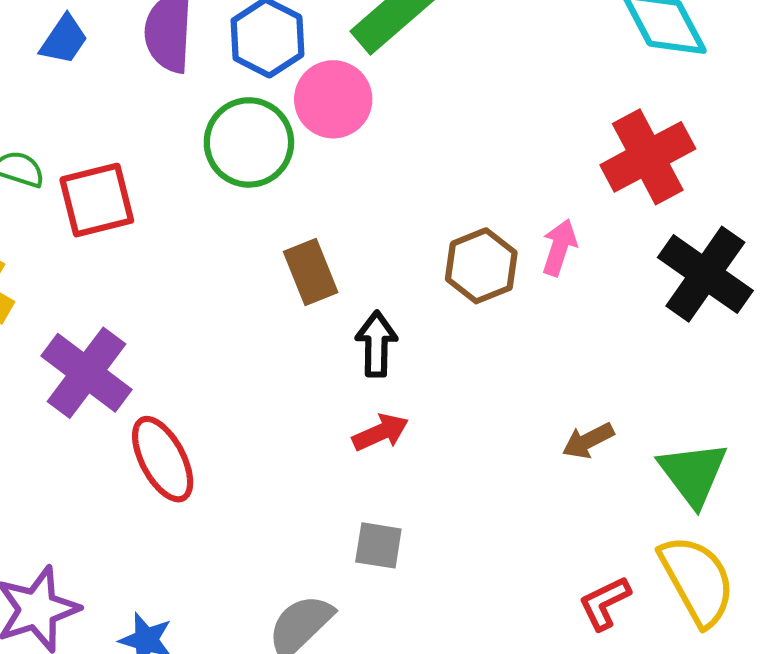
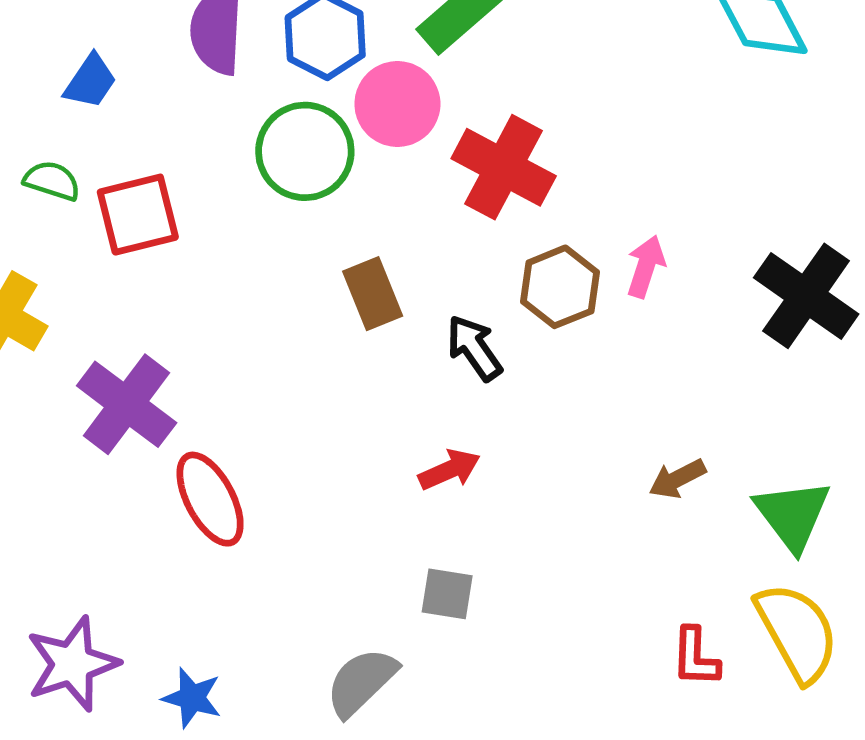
blue trapezoid: (64, 40) -> (90, 81), moved
red cross: (648, 157) -> (504, 167), moved, turned -34
black arrow: (376, 344) -> (474, 348), moved, turned -36
red L-shape: (605, 603) -> (695, 657), turned -62

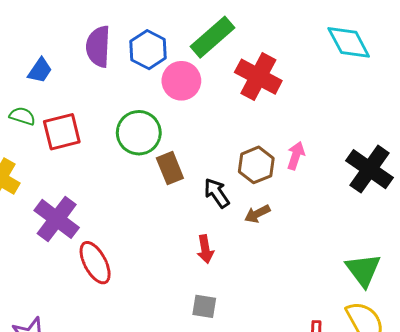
green circle: (305, 151) -> (139, 133), moved
red cross: (504, 167) -> (258, 77), moved
red arrow: (449, 470) -> (205, 249), turned 104
brown arrow: (677, 479) -> (257, 214), moved

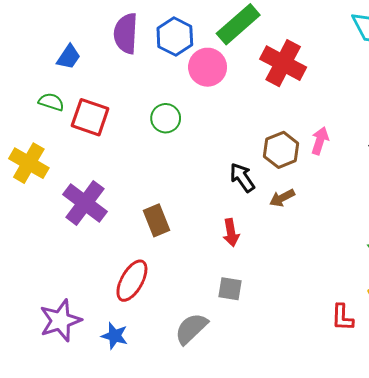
red square: (62, 132) -> (90, 117), turned 33
green circle: (139, 133) -> (166, 118), size x0.7
brown rectangle: (170, 168) -> (156, 220), moved
red ellipse: (95, 263) -> (132, 281), moved, turned 57

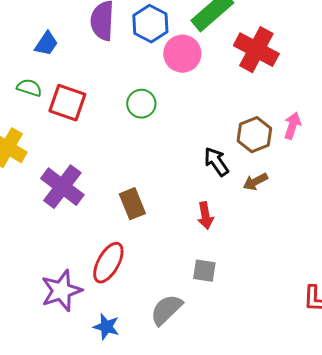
purple star: (60, 320) -> (61, 291), moved
blue star: (115, 336) -> (106, 327), moved

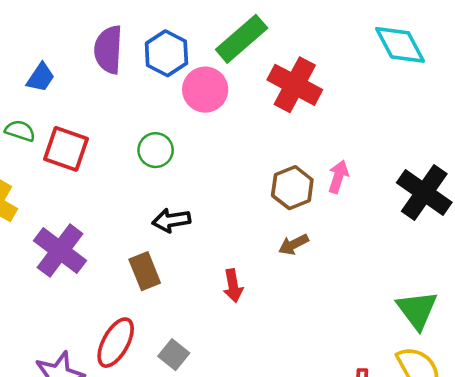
black arrow: (216, 162) -> (171, 220), moved, turned -64
gray square: (204, 271) -> (174, 355), moved, turned 30

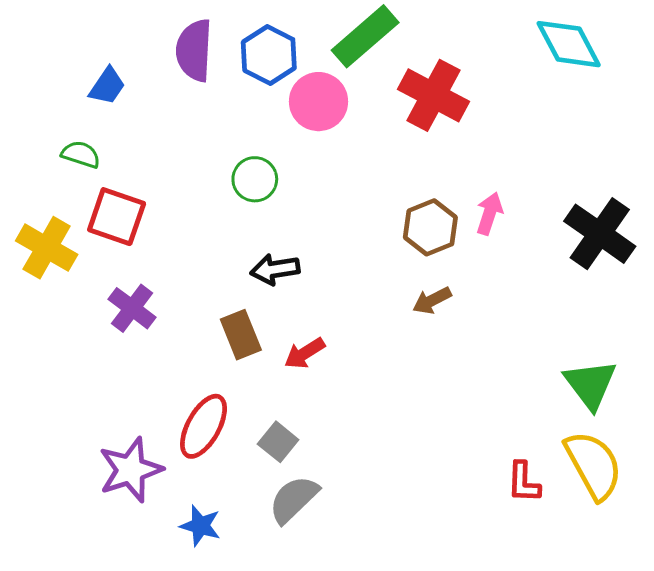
red square: (66, 149) -> (117, 217), moved
purple cross: (60, 251) -> (132, 308), size x0.7
red arrow: (233, 286) -> (305, 353), moved, turned 68

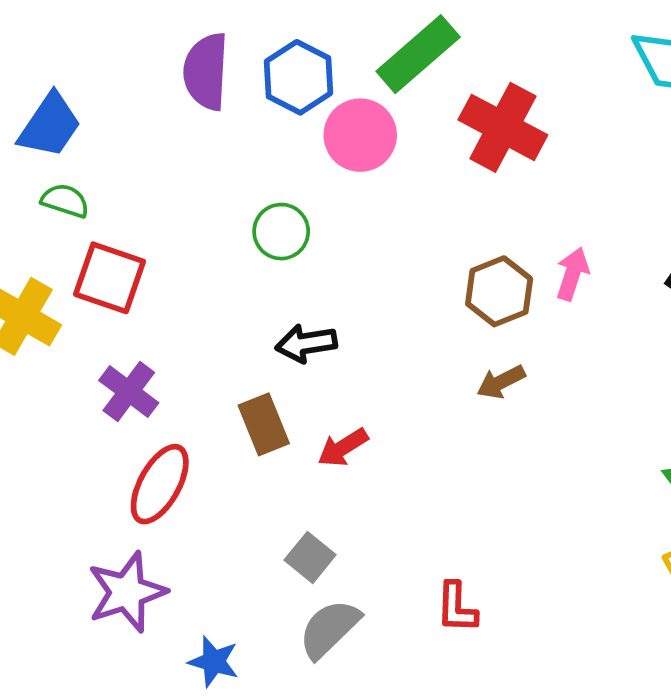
blue trapezoid: (107, 86) -> (50, 125), moved, size x1.4
red ellipse: (204, 426) -> (160, 484), moved
red L-shape: (524, 482) -> (457, 608), moved

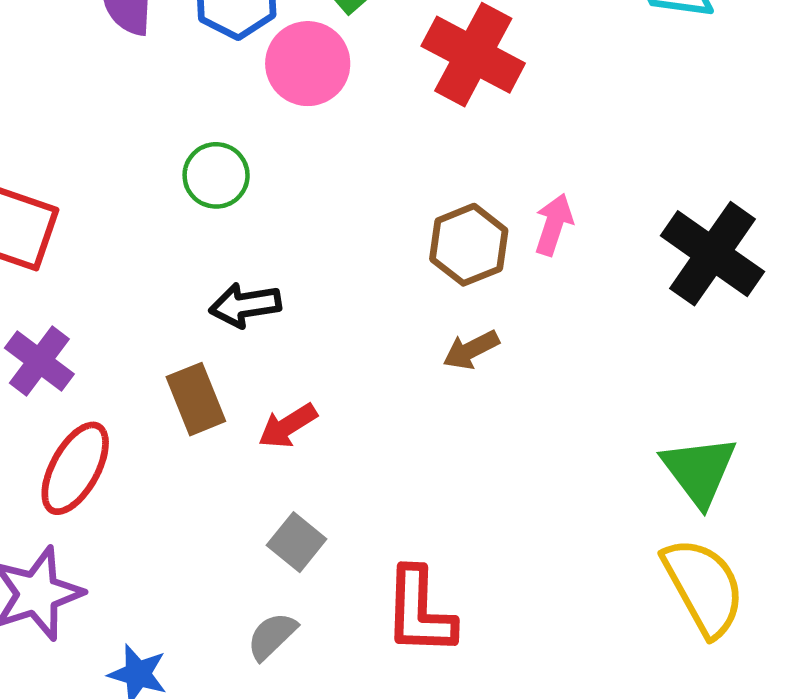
gray square: (310, 557) -> (297, 542), moved
red L-shape: (457, 608) -> (420, 611), size x1.5
gray semicircle: (329, 629) -> (272, 636), size x0.7

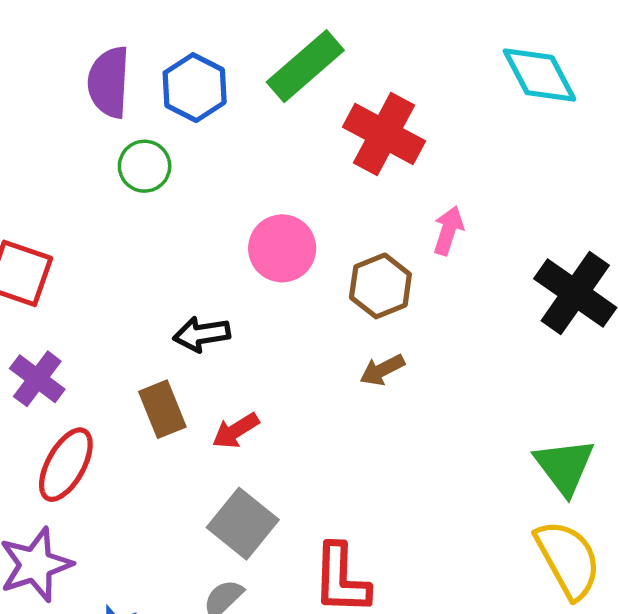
pink circle: (308, 64) -> (282, 248), moved
green circle: (216, 175) -> (145, 166), moved
pink arrow: (554, 225) -> (448, 231), moved
gray square: (297, 542) -> (243, 524), size x1.5

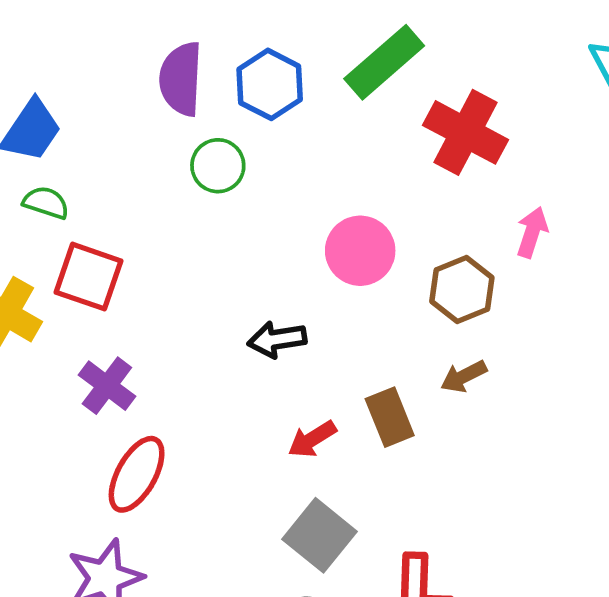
brown rectangle: (162, 409) -> (390, 417), moved

